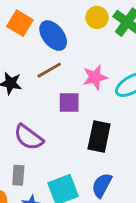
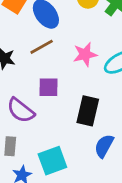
purple square: (69, 103) -> (49, 87), moved
blue semicircle: (102, 185) -> (104, 146), moved

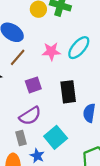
pink star: (85, 54) -> (51, 51), turned 30
purple semicircle: (21, 110) -> (30, 116), moved, turned -50

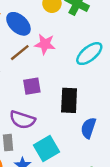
pink star: (51, 51) -> (45, 44), moved
purple semicircle: (30, 116) -> (22, 120), turned 40

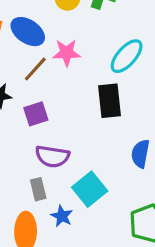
purple square: (32, 86) -> (36, 114), moved
black rectangle: (69, 100) -> (109, 101), moved

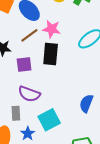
black rectangle: (109, 101) -> (51, 54), moved

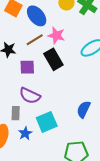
black rectangle: (51, 54) -> (53, 59), turned -40

